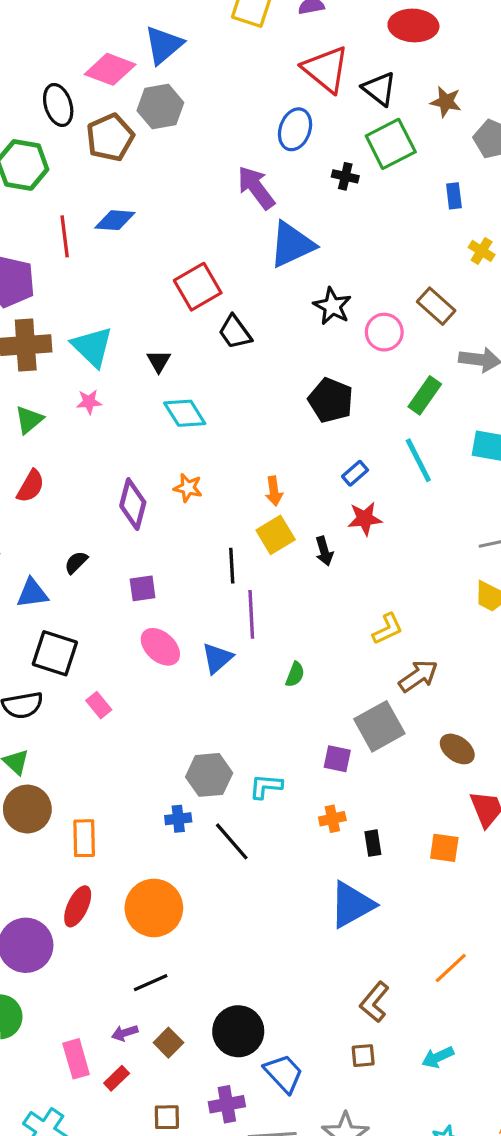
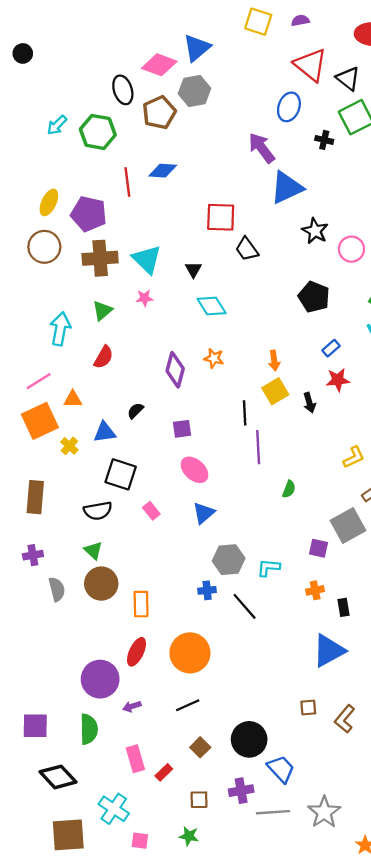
red square: (198, 287) -> (221, 217), turned 32
blue triangle: (217, 658) -> (204, 513), moved
purple arrow: (125, 1033) -> (132, 706), moved
brown square: (363, 1056) -> (308, 708), moved

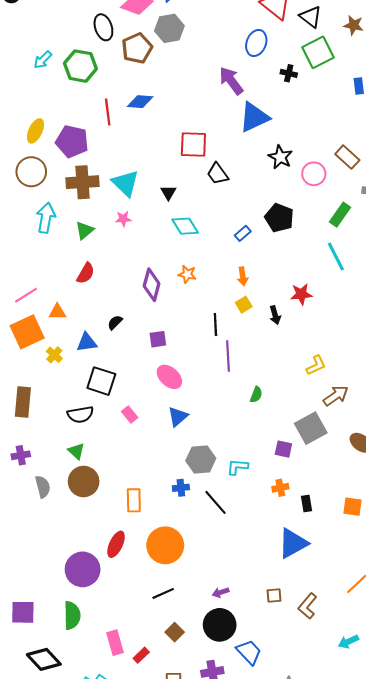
cyan arrow: (60, 329) -> (46, 218), moved
blue rectangle: (331, 348) -> (243, 233), moved
yellow square: (275, 391) -> (244, 305), size x0.7
orange rectangle: (141, 604) -> (134, 500), moved
purple arrow: (132, 706) -> (221, 592), moved

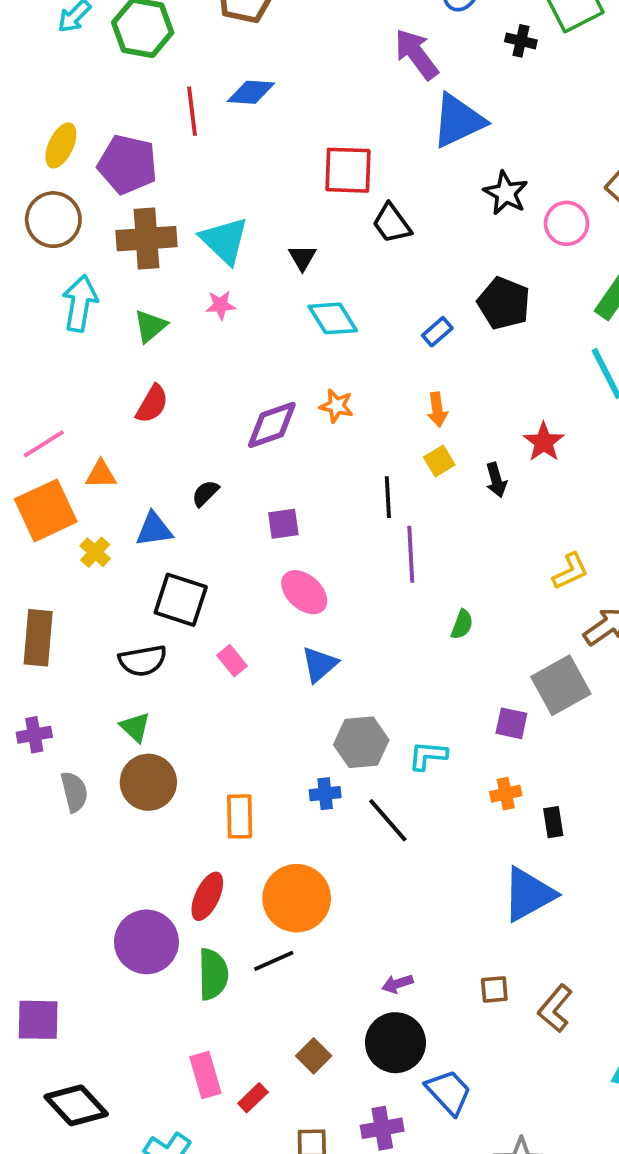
purple diamond: (152, 285) -> (272, 425), turned 56
red star: (301, 294) -> (544, 442), turned -30
black line: (163, 593) -> (274, 961), moved
green semicircle: (72, 615) -> (213, 974), moved

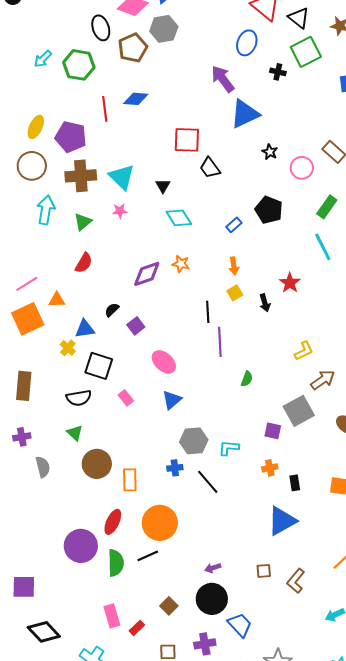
black star: (506, 193) -> (270, 152), size x0.7
purple square: (283, 524) -> (136, 326), moved, turned -30
yellow cross: (95, 552) -> (68, 348), moved
brown circle: (148, 782) -> (97, 464), moved

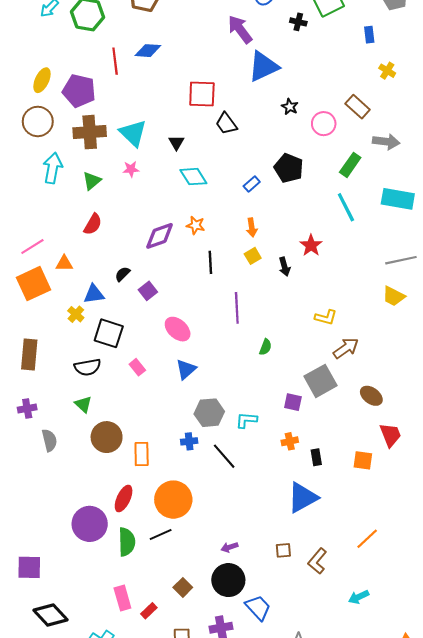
black line: (208, 312) -> (210, 262), moved
yellow L-shape: (304, 351) -> (326, 317), turned 40

